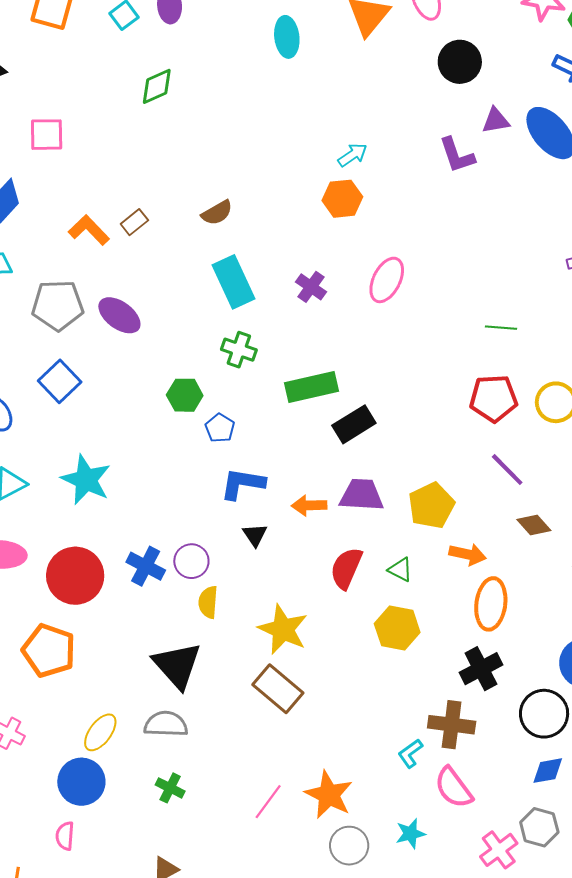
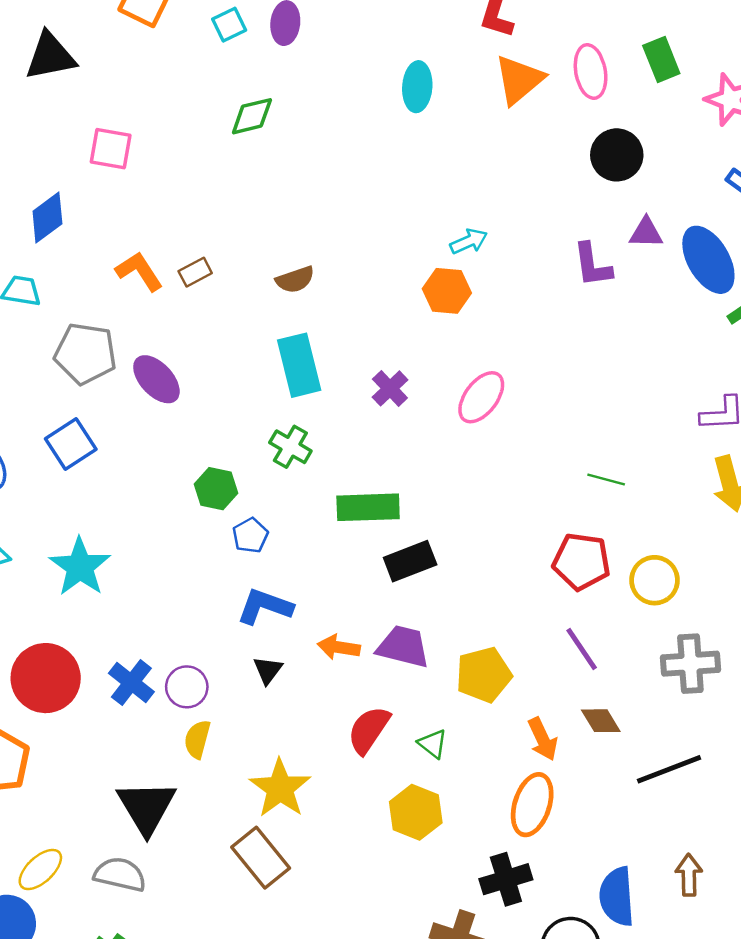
orange arrow: (468, 554) -> (543, 739), moved, turned 42

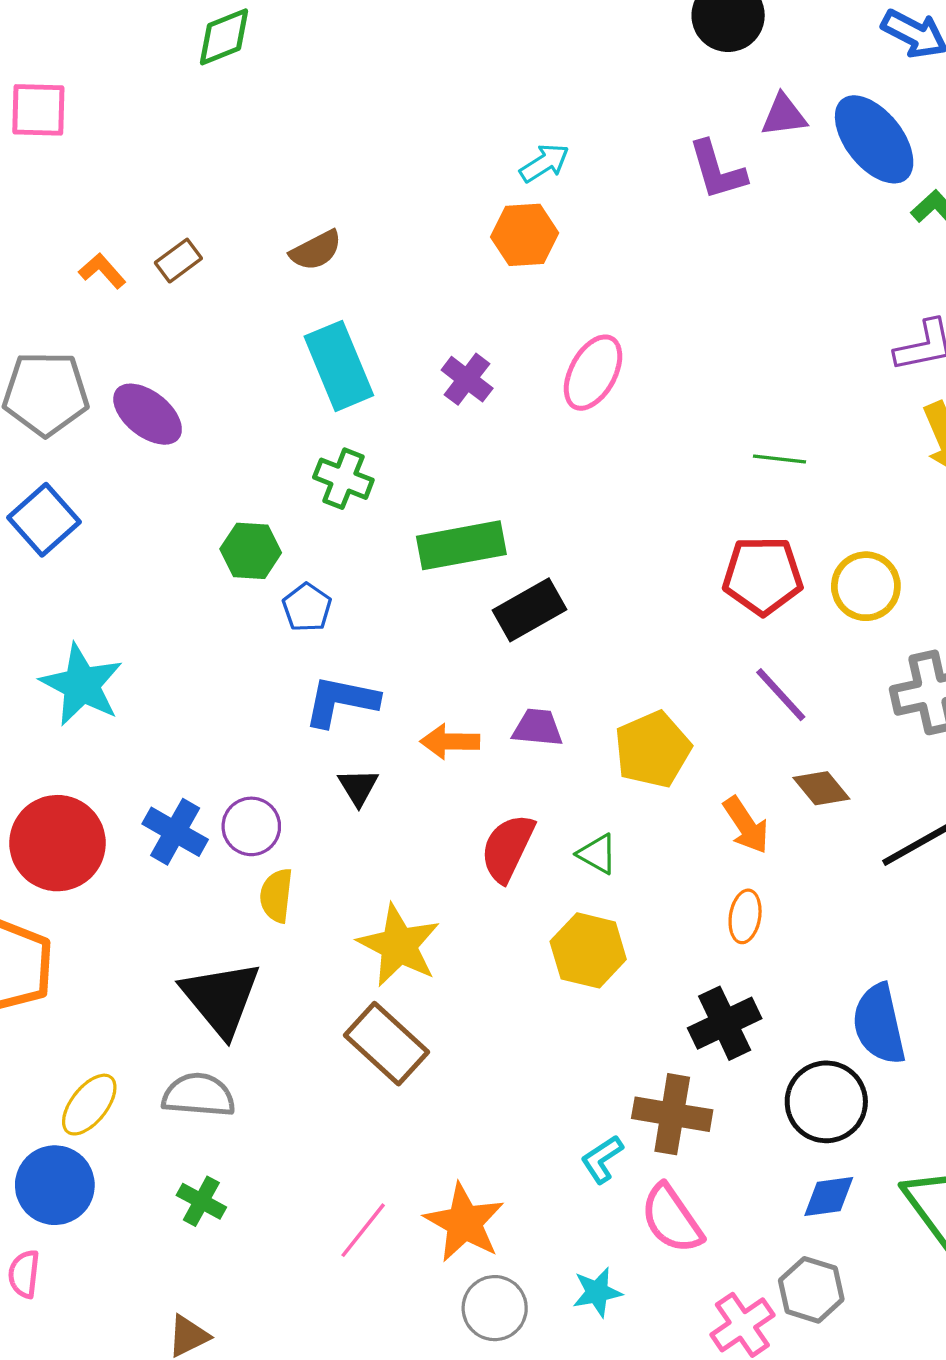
orange L-shape: (139, 271) -> (102, 271), size x0.7
purple trapezoid: (403, 647) -> (538, 728), size x0.7
orange ellipse: (532, 805) -> (745, 916), size x0.6

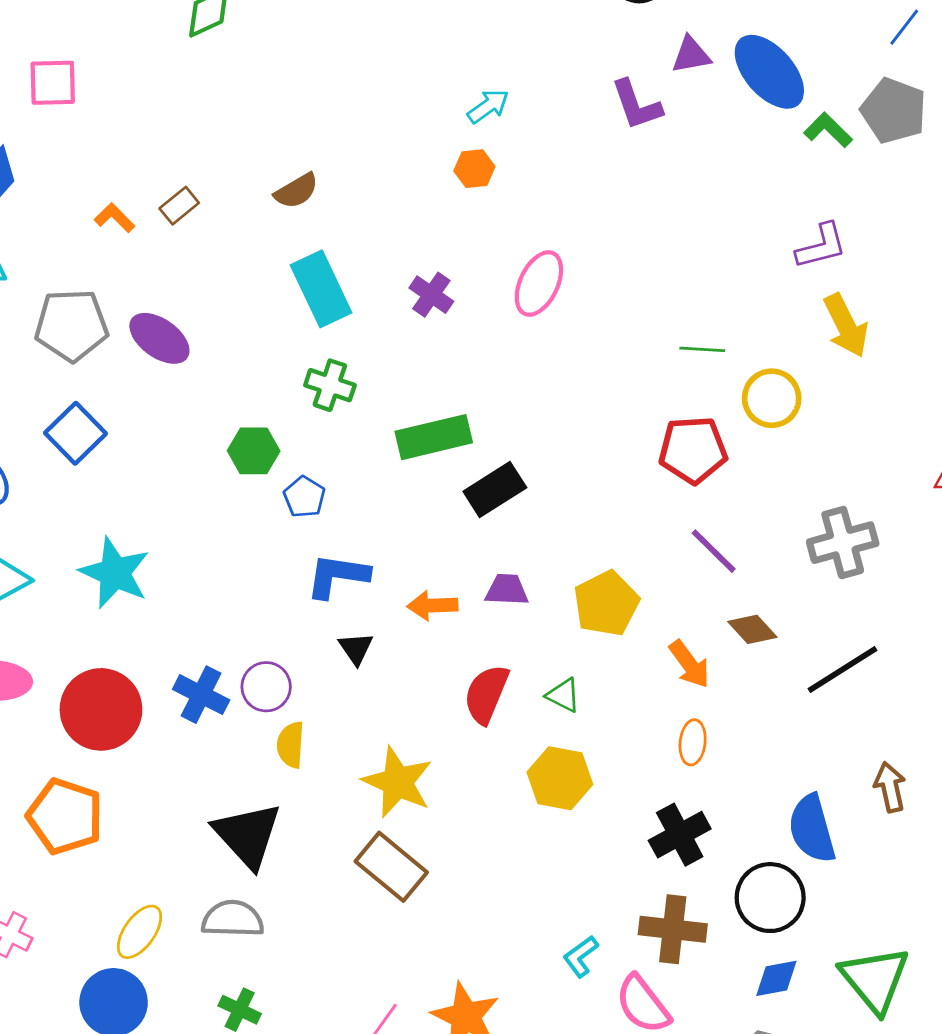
orange hexagon: (525, 235) -> (474, 169), size x0.7
yellow circle: (866, 586) -> (772, 398), moved
brown cross: (672, 1114) -> (673, 929), moved

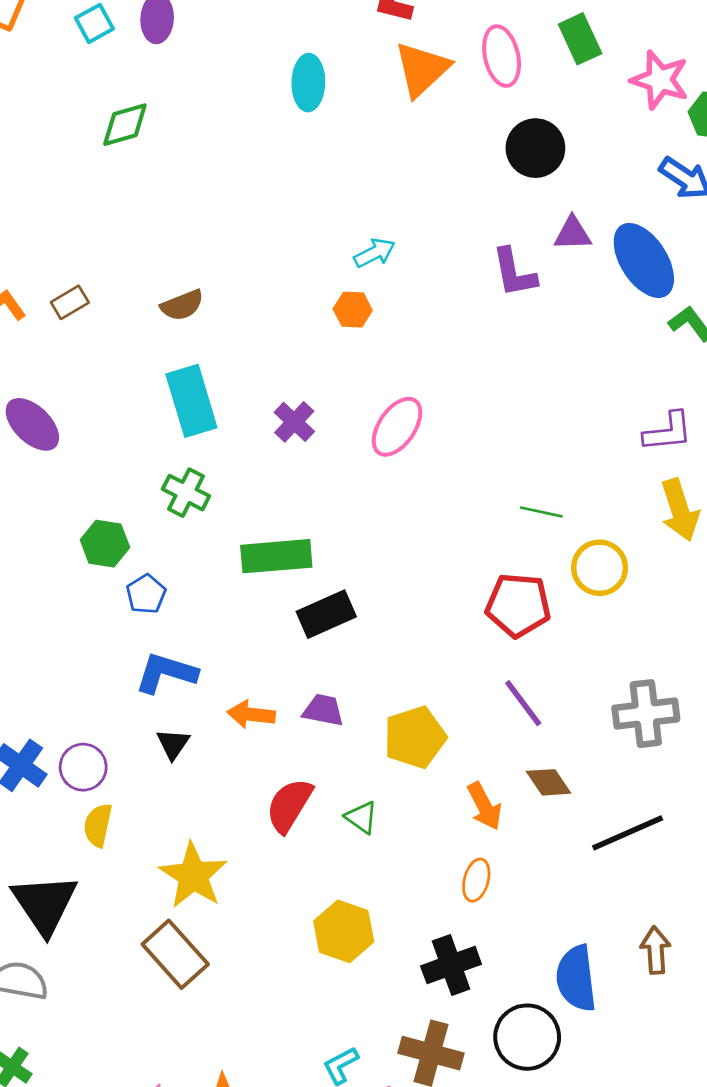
yellow hexagon: (560, 778) -> (344, 931), moved

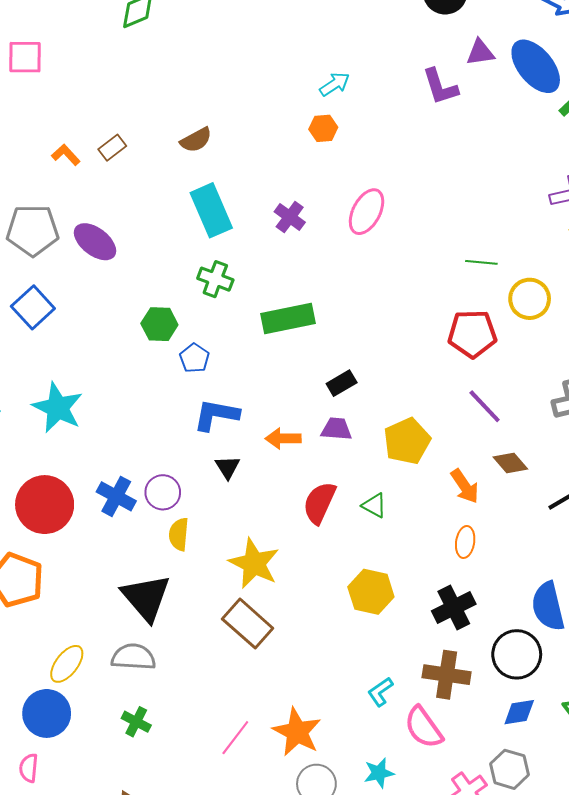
black rectangle: (326, 614) -> (342, 383), moved, size x0.7

